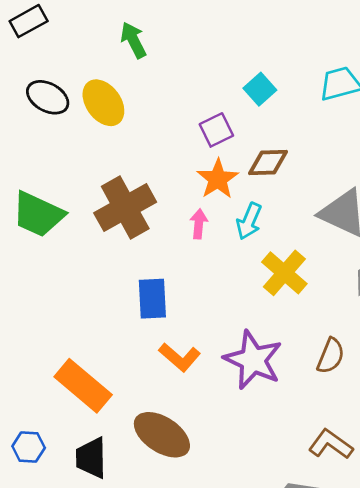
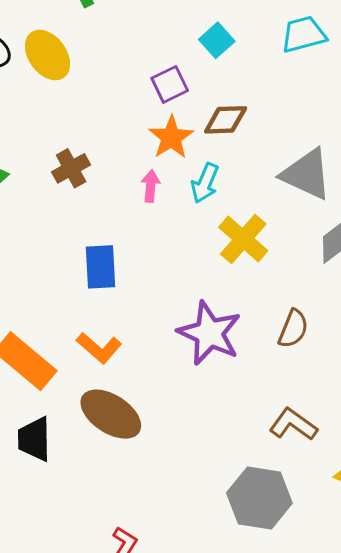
brown cross: (125, 208) -> (71, 168), size x0.6
orange L-shape: (180, 357) -> (99, 348), moved

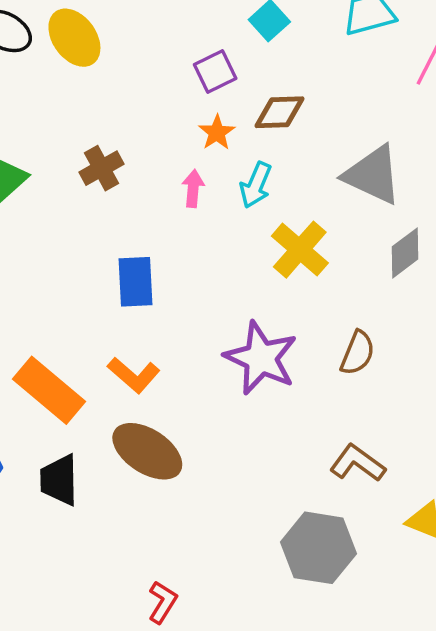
orange star: (171, 137) -> (217, 133), size x0.7

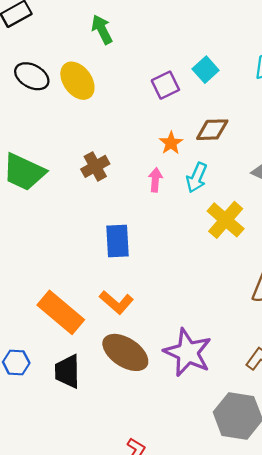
purple square: (215, 72) -> (165, 85), moved
purple star: (261, 358) -> (188, 352), moved

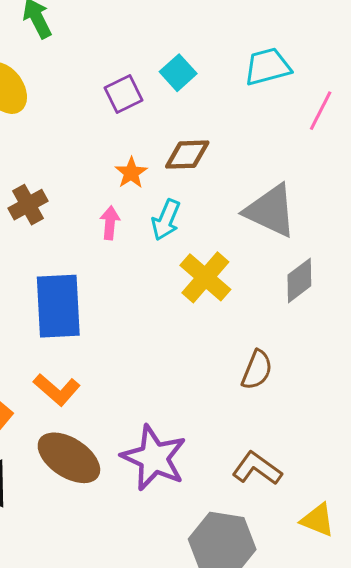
blue rectangle: (118, 241) -> (58, 306), size x1.4

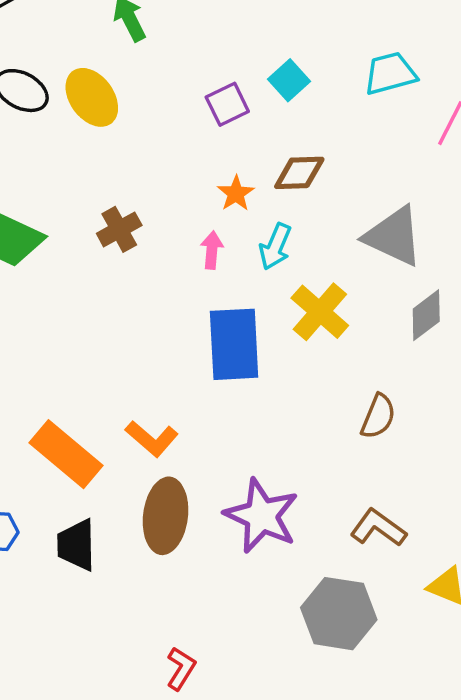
blue rectangle: (58, 306) -> (234, 344), moved
brown ellipse: (69, 458) -> (166, 516), turned 64

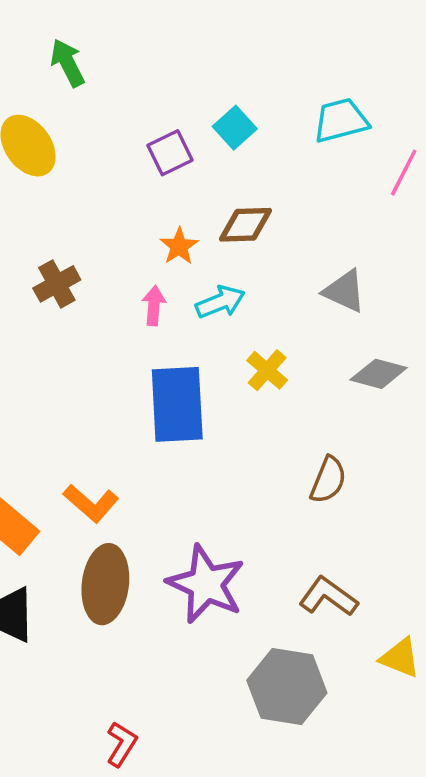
gray triangle: (394, 236) -> (344, 291), size x0.7
cyan arrow: (275, 247) -> (220, 302), turned -135
yellow cross: (320, 312) -> (267, 370), size x0.7
gray diamond: (426, 315) -> (379, 374), turned 52

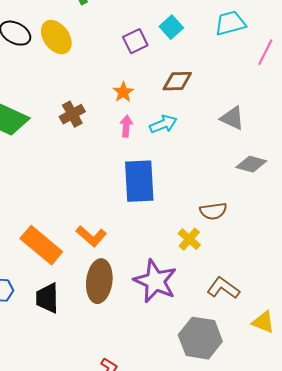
orange star: (179, 246) -> (123, 92), moved
yellow cross: (267, 370) -> (189, 239), moved
brown semicircle: (328, 480) -> (213, 211), moved, turned 60

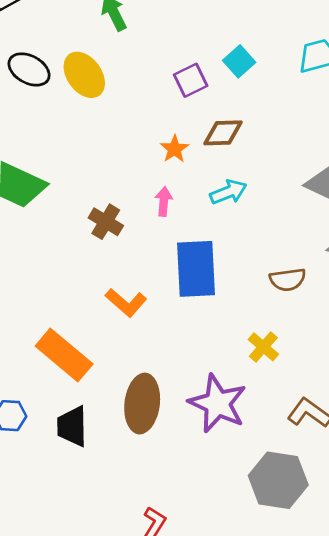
brown diamond: (177, 81) -> (223, 133), moved
brown cross: (72, 114) -> (106, 222), moved, turned -30
pink arrow: (126, 126) -> (164, 201), moved
brown semicircle: (213, 211) -> (288, 280), moved
orange L-shape: (91, 236) -> (126, 302), moved

